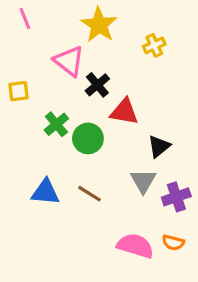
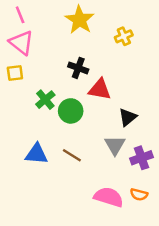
pink triangle: (69, 61) -> (21, 43), moved
black cross: (97, 85) -> (78, 68), turned -30

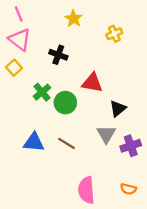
yellow star: (80, 20) -> (74, 19), size x0.7
black cross: (78, 68) -> (58, 55), moved
yellow square: (15, 73) -> (14, 68), turned -35
orange semicircle: (139, 194) -> (128, 189), moved
pink semicircle: (109, 197) -> (86, 190), moved, turned -112

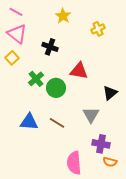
pink line: (19, 14) -> (16, 12), turned -40
black triangle: (118, 108) -> (110, 93), moved
purple cross: (131, 146) -> (101, 144), moved, turned 30

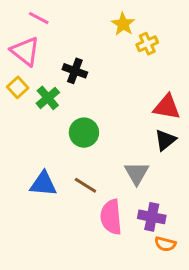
pink line: (16, 12) -> (39, 18), moved
yellow star: (63, 16) -> (123, 24), moved
red triangle: (79, 71) -> (167, 107), moved
green cross: (36, 79) -> (48, 98), moved
pink semicircle: (74, 163) -> (111, 217), moved

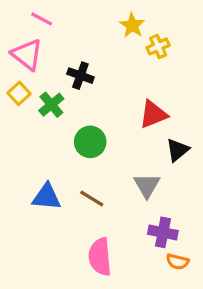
red triangle: (167, 107) -> (153, 114), moved, turned -32
pink semicircle: (111, 217) -> (100, 257), moved

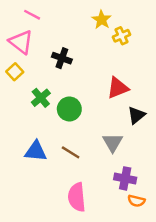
green cross: (51, 105) -> (41, 98), moved

